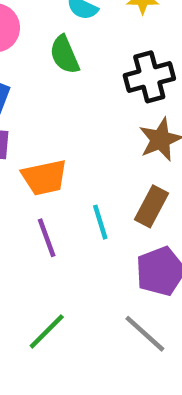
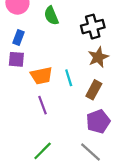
cyan line: (100, 222) -> (69, 78), moved

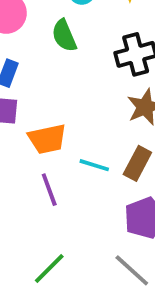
cyan line: (69, 78) -> (94, 165), moved, turned -56

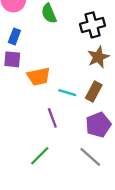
purple line: (49, 190) -> (52, 118), moved

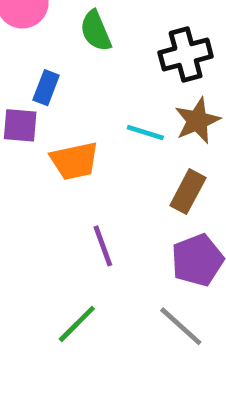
blue rectangle: (14, 36) -> (46, 88), moved
cyan line: (67, 93) -> (145, 132), moved

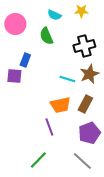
orange trapezoid: (74, 161) -> (60, 105), moved

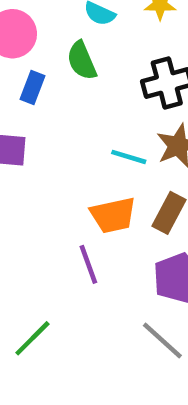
blue rectangle: (25, 60) -> (32, 87), moved
green line: (38, 160) -> (32, 338), moved

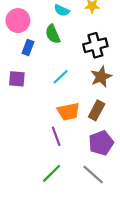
cyan line: (129, 157) -> (61, 77), moved, turned -60
green line: (32, 338) -> (52, 173), moved

